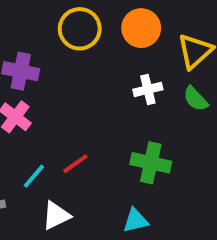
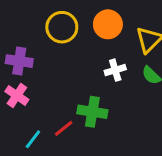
green cross: (151, 163) -> (92, 112), moved

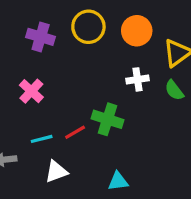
purple cross: (19, 61) -> (41, 37), moved
cyan line: (33, 139) -> (42, 139), turned 30

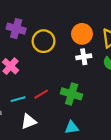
yellow circle: (88, 27) -> (44, 41), moved
orange circle: (137, 31) -> (82, 34), moved
green cross: (107, 119) -> (72, 94), moved

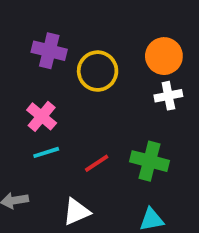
cyan line: (18, 99) -> (46, 152), moved

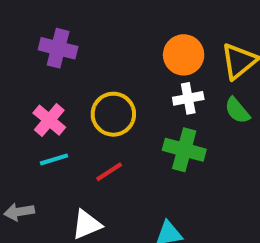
yellow circle: (98, 71) -> (113, 114), moved
green cross: (150, 161) -> (184, 150), moved

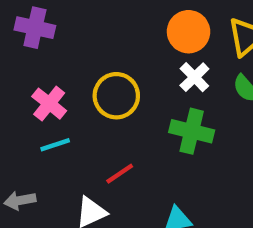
purple cross: (58, 48) -> (35, 28), moved
white cross: (188, 98) -> (194, 77), turned -32
red line: (109, 172) -> (120, 174), moved

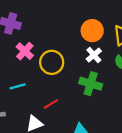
pink cross: (49, 104) -> (25, 51), moved

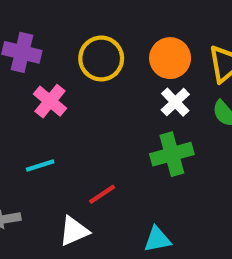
yellow circle: (52, 62) -> (101, 58), moved
green cross: (91, 84) -> (172, 154), turned -30

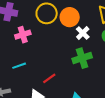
orange circle: (170, 58) -> (70, 17), moved
pink cross: (50, 101) -> (23, 35), turned 35

